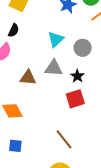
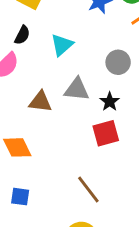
cyan triangle: (56, 39) -> (62, 45), moved

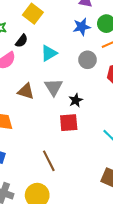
gray circle: (118, 62) -> (88, 60), moved
gray triangle: (77, 89) -> (54, 87), turned 42

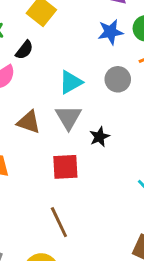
cyan triangle: (49, 53) -> (71, 82), moved
red square: (69, 123) -> (65, 167), moved

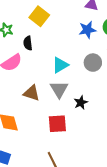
black semicircle: (24, 50) -> (28, 43), turned 136

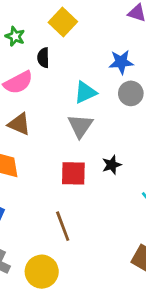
blue star: (87, 30) -> (121, 62), moved
brown triangle: (31, 93) -> (19, 124), moved
black star: (81, 103) -> (112, 165), moved

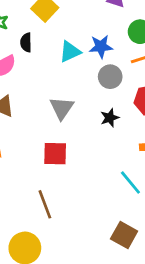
cyan triangle: (85, 92) -> (70, 52), moved
black star: (112, 165) -> (110, 118), moved

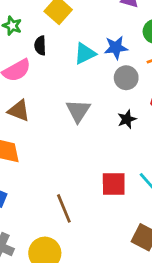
red square: (55, 154) -> (114, 184), moved

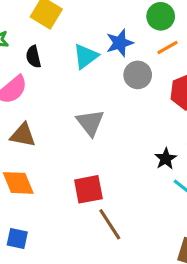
black star: (127, 119) -> (166, 159), moved
red square: (114, 184) -> (88, 189), moved
brown line: (64, 208) -> (110, 224), moved

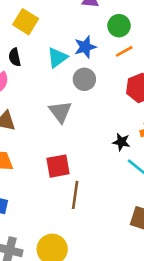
gray circle: (138, 75) -> (84, 79), moved
black star: (166, 159) -> (121, 142), turned -30
brown line: (110, 224) -> (75, 195), turned 40

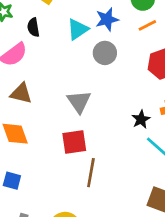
gray triangle: (60, 112) -> (79, 102), moved
black star: (121, 142) -> (141, 119), turned 30

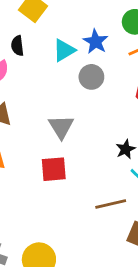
blue star: (107, 19) -> (96, 42), turned -30
brown line: (91, 173) -> (111, 204), moved, turned 64

